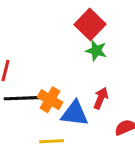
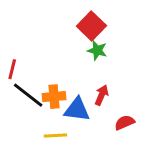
black line: (22, 98) -> (28, 95), turned 40
orange cross: (50, 100) -> (54, 97), turned -35

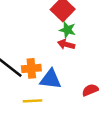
red arrow: (102, 95) -> (66, 44), moved, turned -98

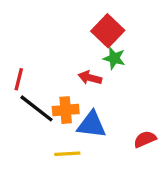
red arrow: (66, 44) -> (90, 78), moved

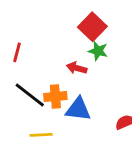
red line: (19, 79) -> (17, 52), moved
yellow line: (67, 154) -> (41, 135), moved

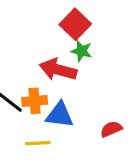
red arrow: (77, 68) -> (58, 70), size x1.6
yellow line: (41, 135) -> (38, 143), moved

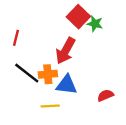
green star: (81, 51) -> (95, 24), moved
red arrow: (58, 70) -> (65, 51), turned -76

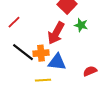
green star: (95, 24) -> (81, 25), moved
red line: (16, 38) -> (14, 22), turned 32

